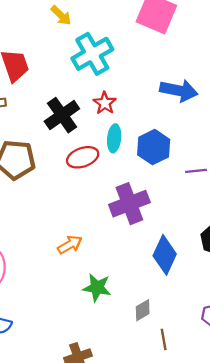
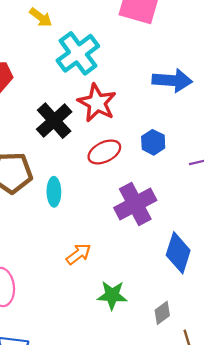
red star: (105, 103) -> (97, 103), size x1.6
cyan ellipse: (114, 138) -> (54, 192), moved
blue hexagon: (154, 147) -> (153, 142), size x0.7
red ellipse: (83, 157) -> (104, 152), moved

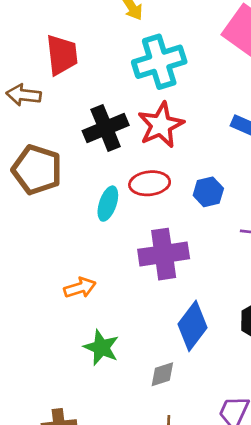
cyan ellipse: (54, 192) -> (108, 204), moved
gray diamond: (162, 313) -> (162, 374), moved

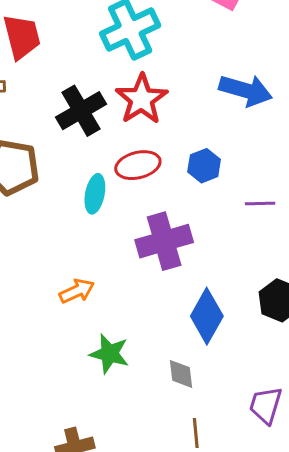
gray diamond: (162, 374) -> (181, 374), turned -72

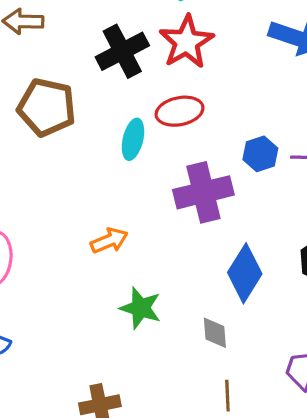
blue hexagon: (204, 166) -> (260, 154), moved

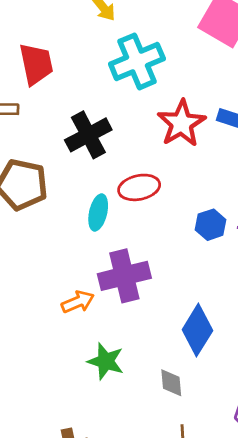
red star: (186, 42) -> (181, 123), moved
purple cross: (203, 192) -> (124, 276), moved

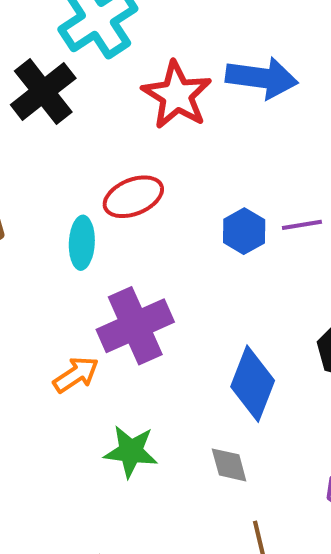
black cross: (88, 135) -> (43, 91), moved

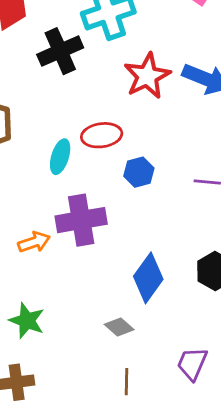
blue hexagon: (244, 231) -> (139, 172), moved
green star: (131, 451) -> (27, 321), moved
gray diamond: (229, 465) -> (119, 327), turned -48

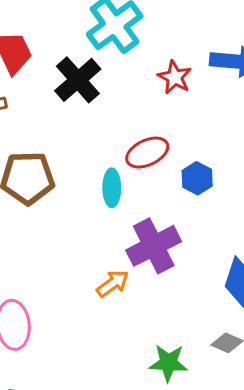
red star: (147, 76) -> (175, 77), size x0.7
green star: (27, 321) -> (168, 363), moved

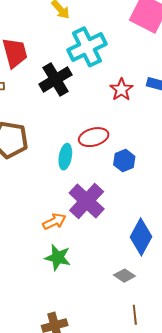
purple cross: (154, 246) -> (87, 201), turned -30
green star: (168, 363) -> (58, 258), moved

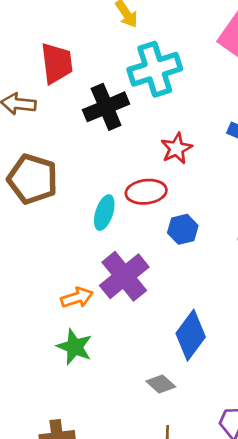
red star: (121, 90) -> (176, 148), moved

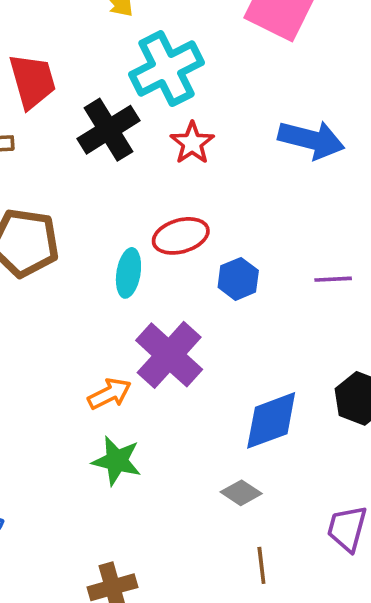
red star: (176, 148) -> (192, 143), moved
blue diamond: (191, 335) -> (271, 420), turned 42

